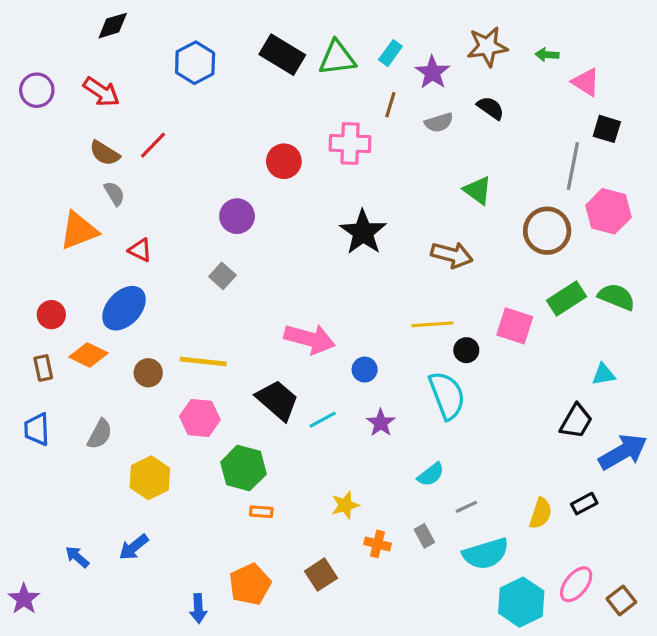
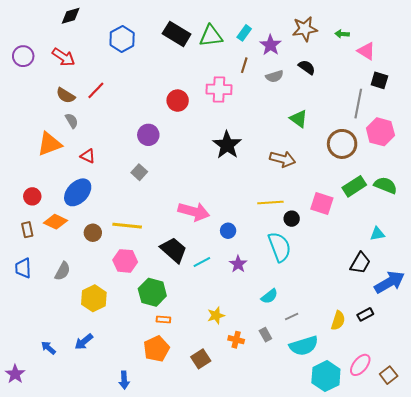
orange pentagon: (250, 584) -> (156, 349), moved

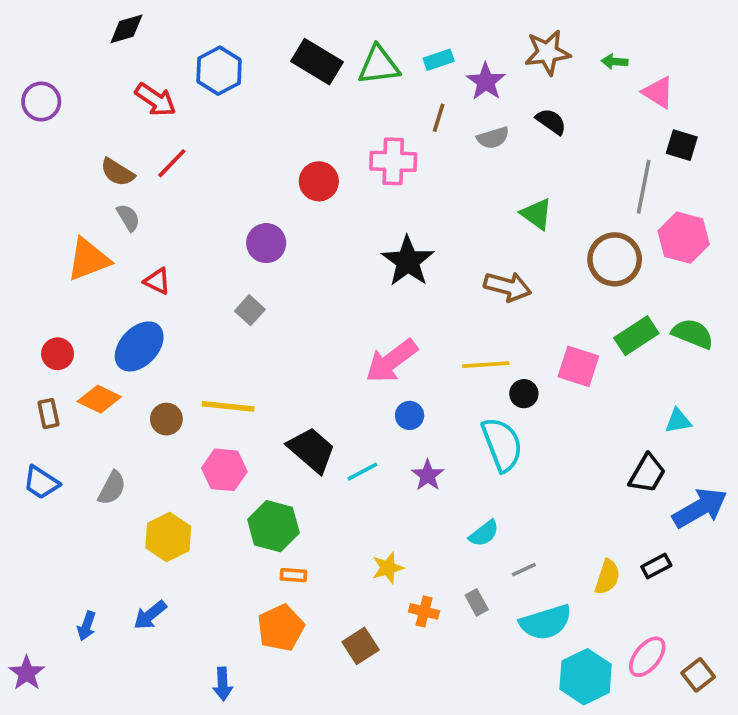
cyan rectangle: (244, 33) -> (439, 60), turned 35
red arrow: (64, 57) -> (156, 100), moved
pink arrow: (194, 212) -> (391, 361), moved, turned 128
blue trapezoid: (23, 268) -> (41, 483), turned -55
blue arrow: (48, 348) -> (87, 626), turned -112

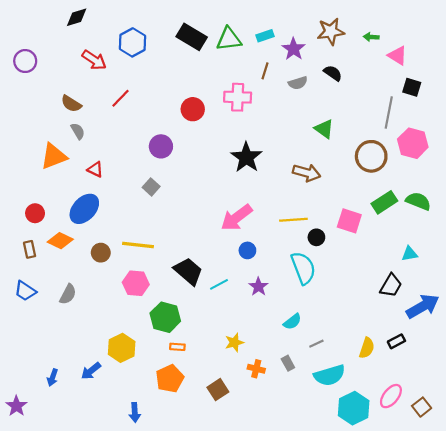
red line: (172, 163) -> (120, 98), moved
yellow hexagon: (168, 537) -> (122, 348), moved

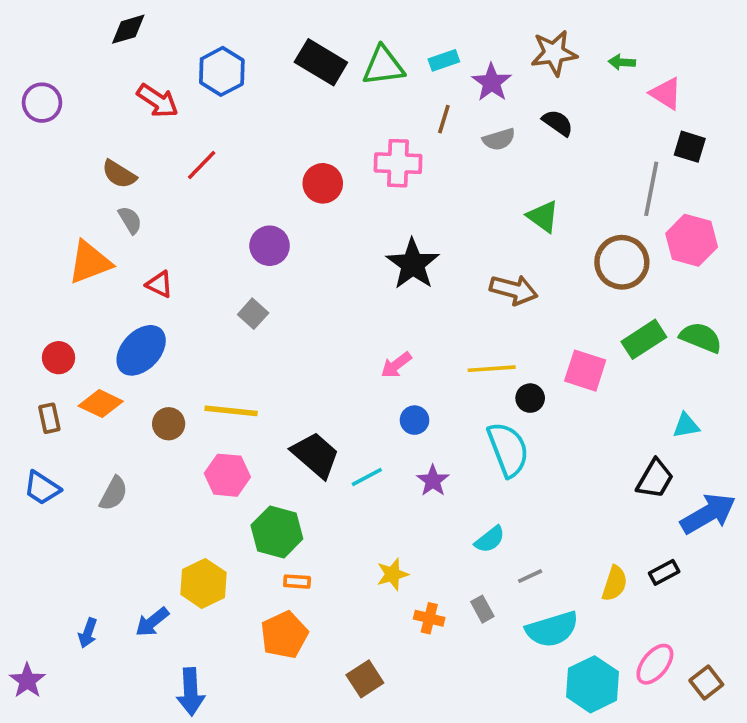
pink arrow: (237, 218) -> (396, 365), size x0.6
brown square: (218, 390) -> (365, 679), moved
blue arrow: (135, 413) -> (191, 692), moved, size x1.4

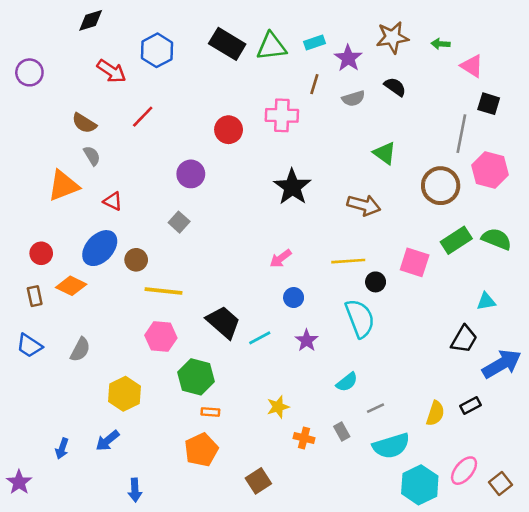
brown circle: (169, 424) -> (136, 260), moved
yellow hexagon: (203, 583) -> (124, 394), moved
blue arrow: (191, 692) -> (135, 490), size x0.7

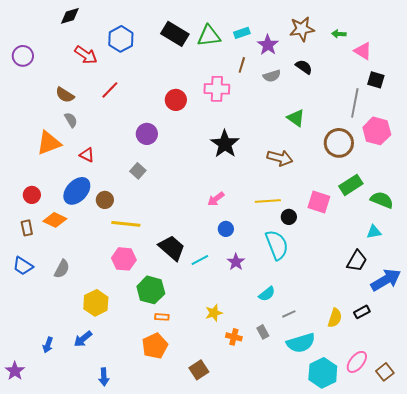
green semicircle: (497, 239) -> (382, 200), moved

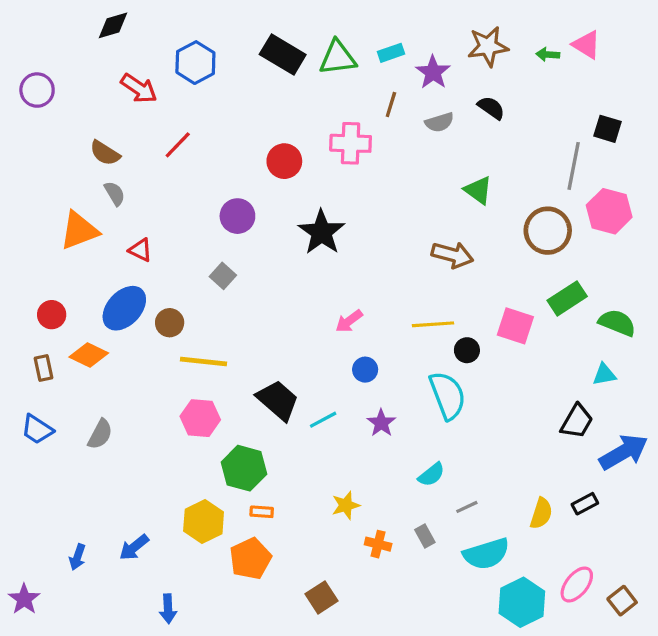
pink triangle: (363, 51) -> (587, 45), moved
black star: (225, 144) -> (321, 232), moved
yellow hexagon: (96, 303) -> (204, 521), moved

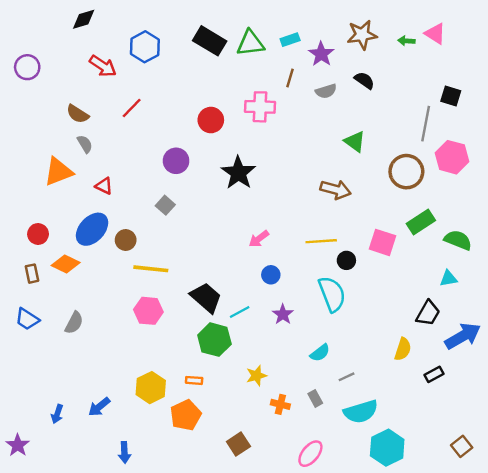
green hexagon: (244, 468) -> (214, 340), moved
yellow semicircle: (541, 513) -> (403, 349), moved
pink ellipse: (577, 585) -> (310, 454), moved

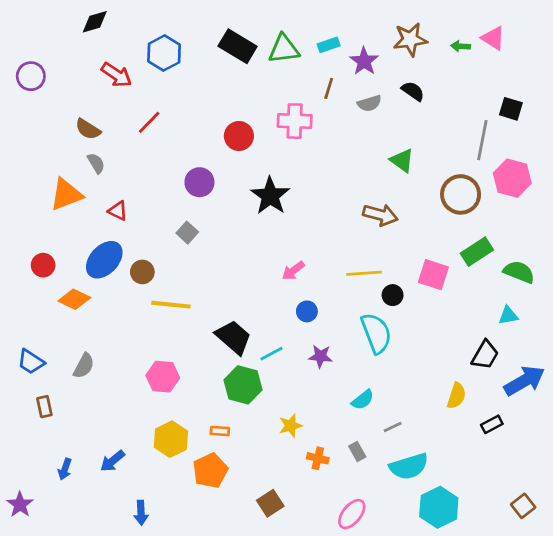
brown rectangle: (32, 274) -> (44, 407), moved
pink hexagon: (148, 311) -> (163, 377), moved
purple star: (283, 314) -> (320, 356), turned -30

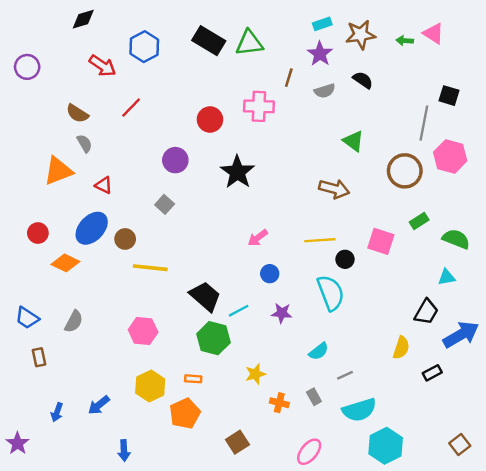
cyan rectangle: (329, 45) -> (322, 24), moved
green rectangle: (477, 252) -> (419, 221), size x0.7

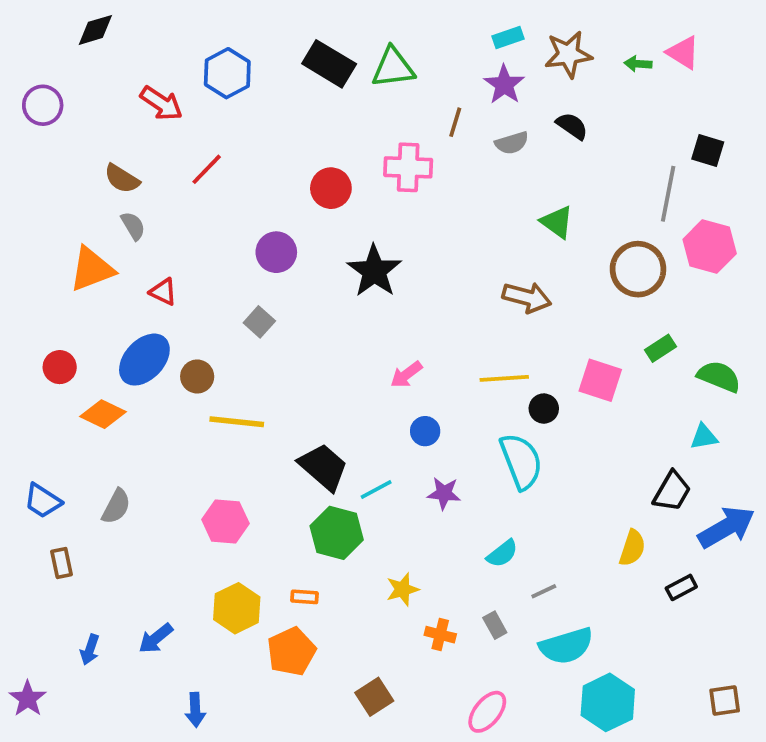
black diamond: (83, 19) -> (95, 30), moved
brown square: (460, 445) -> (725, 701), turned 30

